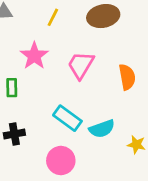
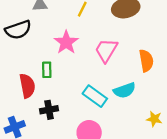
cyan semicircle: (102, 129) -> (125, 90), moved

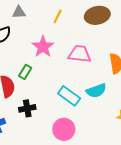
pink trapezoid: (106, 50) -> (79, 54), turned 65
green rectangle: (47, 70) -> (25, 72), turned 32

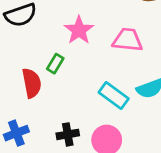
black cross: (27, 108) -> (68, 134), moved

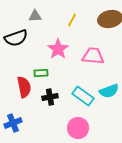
green rectangle: (55, 64) -> (41, 73), turned 56
black cross: (68, 134) -> (50, 97), moved

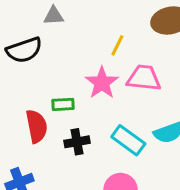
yellow line: (72, 20) -> (117, 45), moved
pink star: (58, 49) -> (102, 83), moved

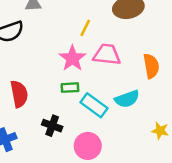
green rectangle: (63, 104) -> (70, 88), moved
black cross: (77, 142) -> (52, 126), moved, turned 30

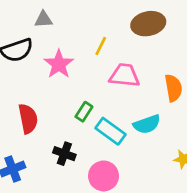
pink star: (72, 58) -> (59, 64), moved
green rectangle: (70, 88) -> (84, 112), turned -54

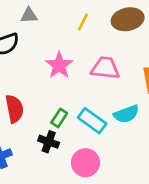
yellow line: (101, 46) -> (83, 22), moved
pink star: (59, 64) -> (59, 65), moved
green rectangle: (84, 112) -> (59, 118), moved

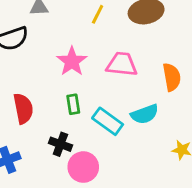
green rectangle: (59, 118) -> (73, 104), moved, turned -42
pink circle: (85, 163) -> (83, 167), moved

